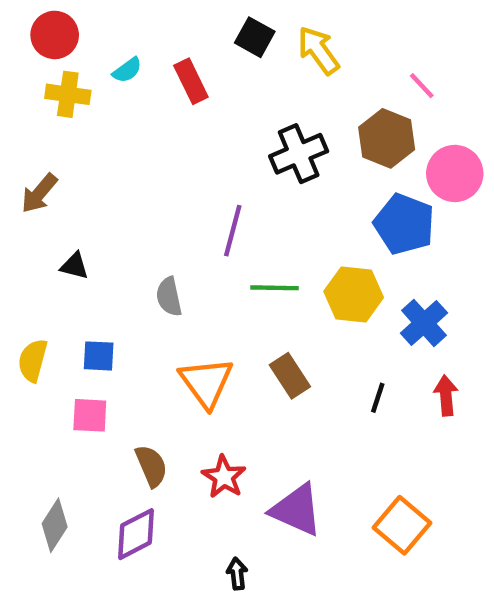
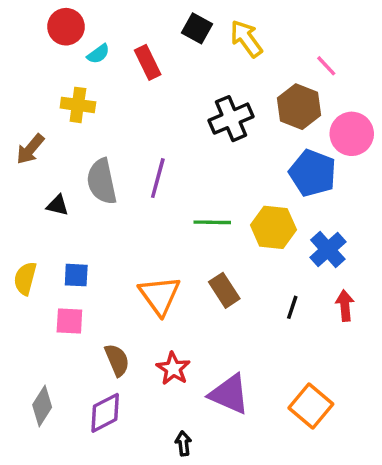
red circle: (55, 35) -> (66, 27), moved
yellow cross: (68, 94) -> (78, 105), moved
purple line: (233, 231) -> (158, 178), moved
gray semicircle: (169, 297) -> (102, 181), moved, size x1.5

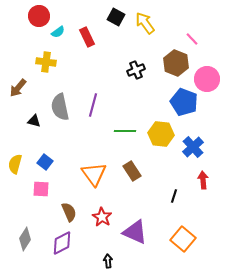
black cross: (231, 119) -> (136, 70), size x0.7
blue square: (76, 275) -> (45, 162), turned 35
black line: (292, 307) -> (174, 196), moved

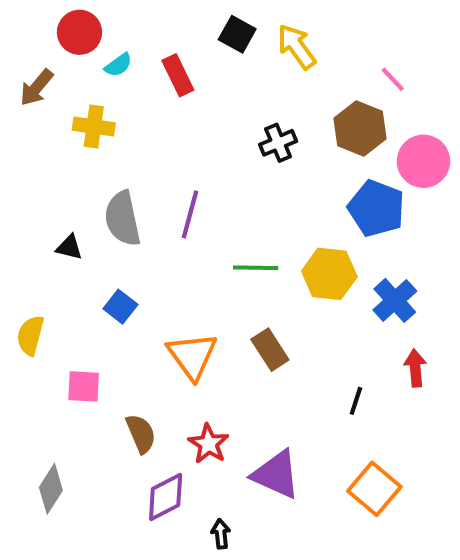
brown arrow: (18, 88) -> (37, 88), moved
blue square: (45, 162) -> (120, 307), moved
purple diamond: (62, 243) -> (166, 497), moved

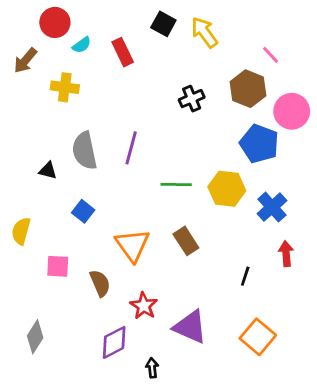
brown semicircle: (141, 434) -> (100, 283), moved

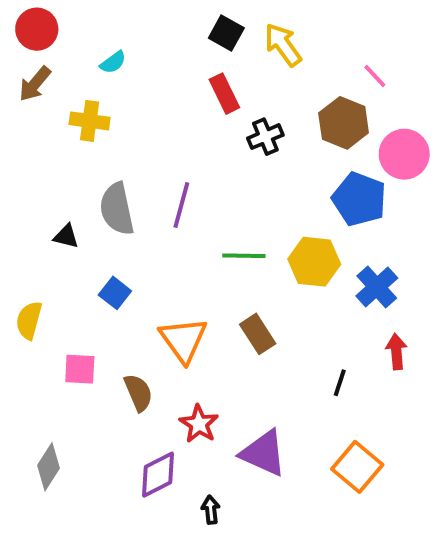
red circle: (55, 22) -> (37, 29), moved
red rectangle: (123, 52) -> (224, 94), moved

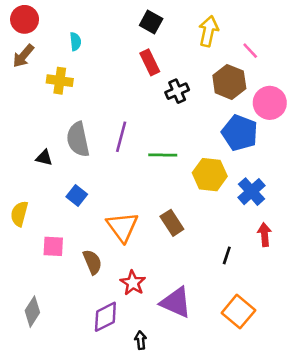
yellow arrow: (283, 45) -> (208, 31), moved, turned 48
cyan semicircle: (113, 62) -> (75, 42), turned -60
green line: (244, 256) -> (163, 155), moved

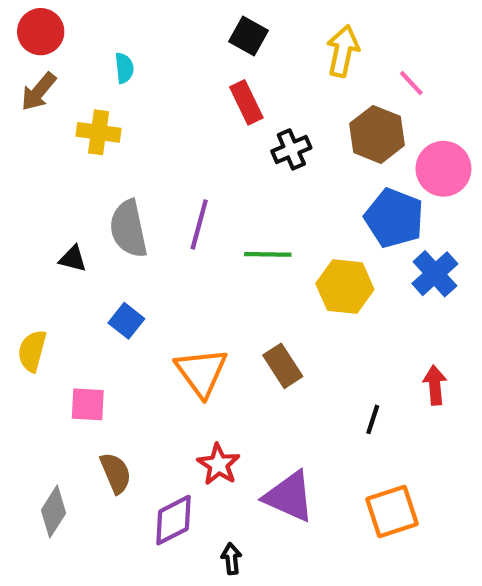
blue cross: (252, 192) -> (435, 274), moved
brown semicircle: (92, 262) -> (116, 473), moved
orange square: (238, 312) -> (392, 512), turned 32

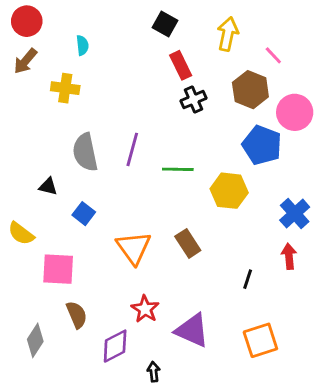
red rectangle: (246, 102) -> (181, 65), moved
black triangle: (73, 259) -> (48, 186), moved
blue cross: (435, 274) -> (295, 214), moved
yellow semicircle: (32, 351) -> (21, 233), turned -68
pink square: (88, 404) -> (58, 269), size x1.4

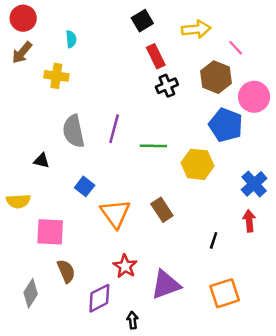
black square: (165, 24) -> (142, 21), turned 30
yellow arrow: (228, 34) -> (196, 29), turned 72
blue square: (84, 214) -> (85, 186), moved
yellow semicircle: (21, 233) -> (18, 201), turned -40
purple triangle: (192, 330) -> (166, 285), turned -44

